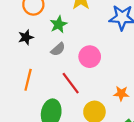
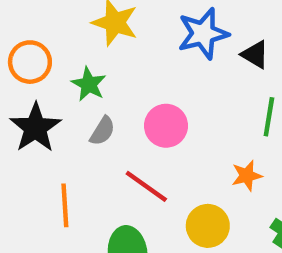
black star: (26, 37) -> (35, 128), size x1.6

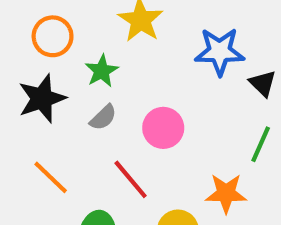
orange star: (247, 176) -> (226, 193), size x1.4
orange line: (65, 205) -> (51, 177), turned -57

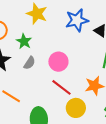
red line: (131, 179) -> (61, 87), moved

